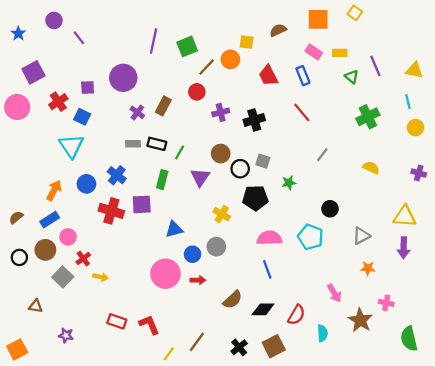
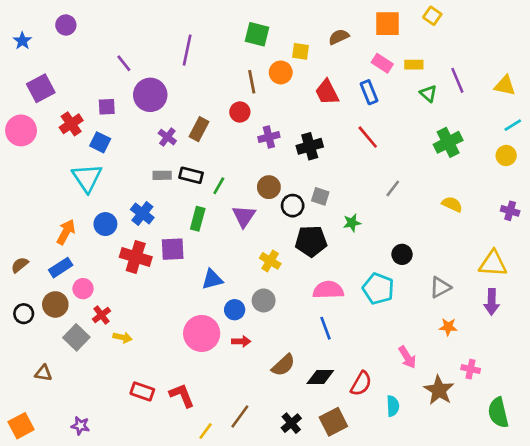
purple line: (79, 38) -> (124, 63), moved
green square: (187, 46) -> (257, 34), moved, turned 36
brown line: (207, 67) -> (252, 82), turned -54
cyan line: (408, 102) -> (513, 125), moved, turned 72
purple star: (66, 335) -> (80, 426), moved

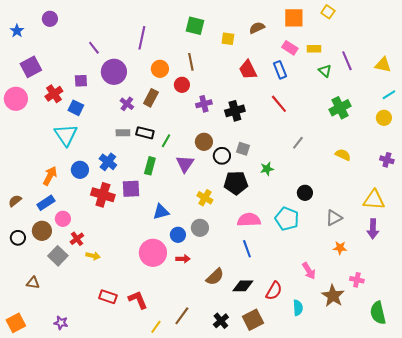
orange circle: (281, 72) -> (160, 69), moved

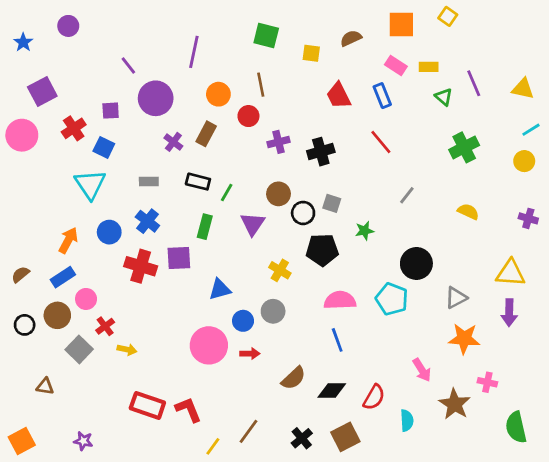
gray rectangle: (123, 133) -> (149, 182), moved
black circle: (305, 193) -> (416, 263), size x1.5
orange star: (340, 248) -> (464, 339), size x1.6
red rectangle: (108, 297) -> (147, 405), size x1.4

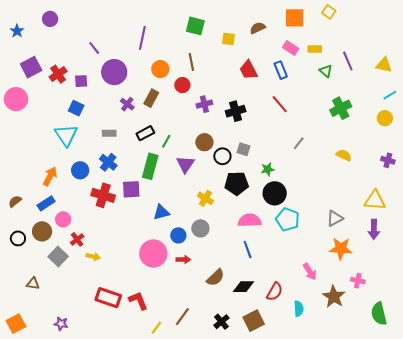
red cross: (74, 128) -> (58, 74), moved
black rectangle: (198, 182) -> (145, 133), turned -42
green rectangle: (205, 227) -> (150, 166), size x1.4
black circle: (416, 263) -> (275, 193), moved

